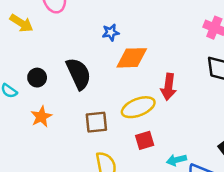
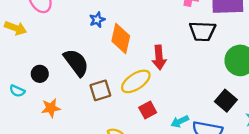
orange diamond: (132, 58) -> (121, 38), turned -64
orange star: (41, 117) -> (51, 108), turned 30
brown square: (96, 122) -> (100, 90), moved

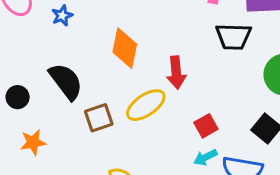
blue star: (97, 20) -> (62, 16), moved
red square: (148, 110) -> (206, 126), moved

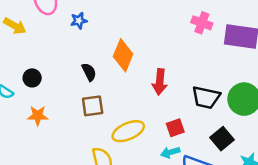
black trapezoid: (233, 37) -> (206, 97), moved
black semicircle: (66, 81) -> (89, 72), moved, size x0.6
yellow ellipse: (146, 105) -> (128, 131), moved

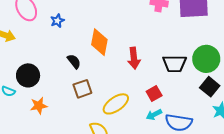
black circle: (32, 78) -> (28, 75), size x1.5
black square: (222, 139) -> (210, 87), moved

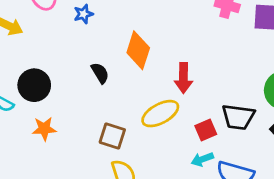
black trapezoid: (175, 64) -> (238, 117), moved
brown square: (82, 89) -> (112, 136), moved, turned 30
yellow ellipse: (116, 104) -> (160, 114), moved

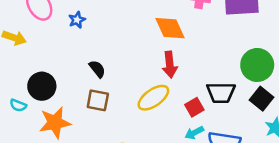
orange diamond: (138, 50) -> (170, 28), moved, turned -36
orange star: (44, 129) -> (55, 123), size x1.5
brown square: (112, 136) -> (98, 100), moved

